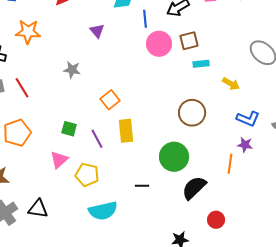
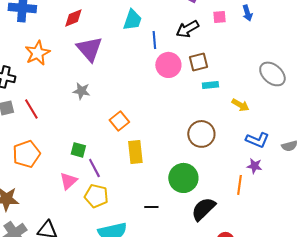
purple triangle: (97, 31) -> (89, 49), moved, size x1.8
orange star: (28, 32) -> (37, 53), turned -30
purple line: (97, 139) -> (94, 168), moved

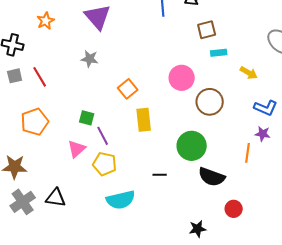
orange star: (37, 53) -> (46, 21), size x0.7
pink circle: (168, 65) -> (182, 78), moved
black semicircle: (203, 209) -> (212, 177), turned -116

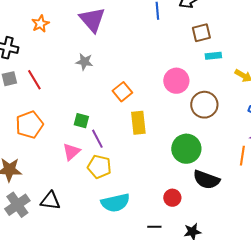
black line: (160, 175) -> (154, 227), moved
red circle: (234, 209) -> (172, 198), moved

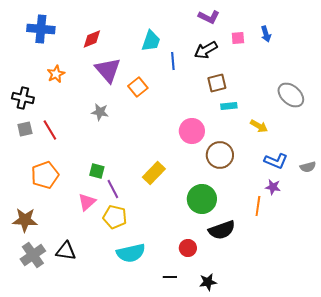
orange square: (122, 92) -> (138, 87), moved
yellow rectangle: (138, 123) -> (154, 173), turned 50
black semicircle: (206, 180) -> (222, 230), turned -40

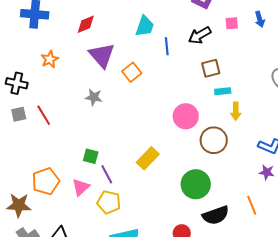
yellow arrow: (259, 126) -> (236, 111), moved, turned 60
orange pentagon: (45, 175) -> (46, 181), moved
orange line: (258, 206) -> (252, 205), moved, turned -30

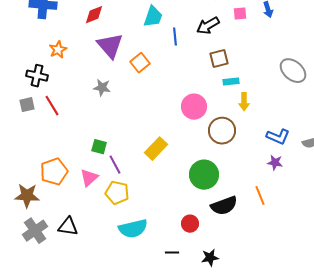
black cross: (17, 83) -> (37, 76), moved

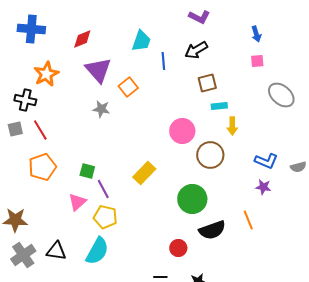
pink square: (240, 14) -> (257, 61), moved
orange star: (58, 50) -> (46, 74), size x1.4
gray star: (102, 88) -> (101, 109), moved
orange pentagon: (54, 172) -> (42, 167), moved
cyan semicircle: (133, 229) -> (97, 251), moved, turned -48

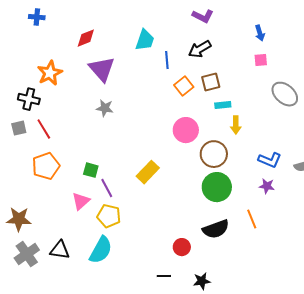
blue cross: (31, 29) -> (37, 17), moved, size x0.6
orange square: (128, 87) -> (184, 86), moved
green circle: (192, 199) -> (217, 187), moved

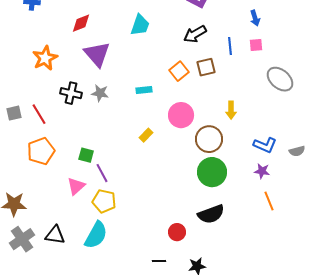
blue line: (167, 60) -> (230, 46), moved
black cross: (29, 99) -> (71, 93), moved
cyan rectangle: (223, 105) -> (144, 90), moved
yellow rectangle: (148, 172) -> (146, 135), moved, size x0.6
orange line: (252, 219) -> (269, 201), moved

